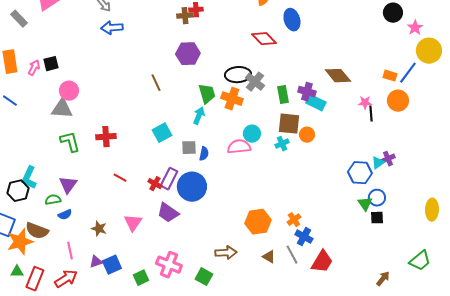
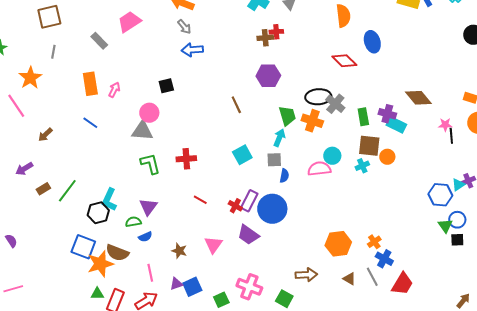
black square: (51, 64) -> (166, 86), moved
gray square: (189, 148) -> (274, 160), moved

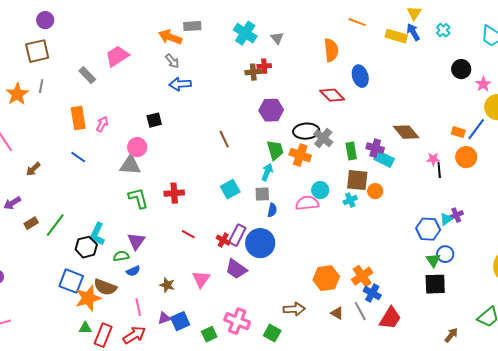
purple hexagon: (268, 76) -> (271, 110), moved
orange star: (30, 78) -> (17, 94), moved
black square: (457, 240) -> (435, 284), moved, size x1.6
orange cross: (374, 242) -> (362, 276), size x1.5

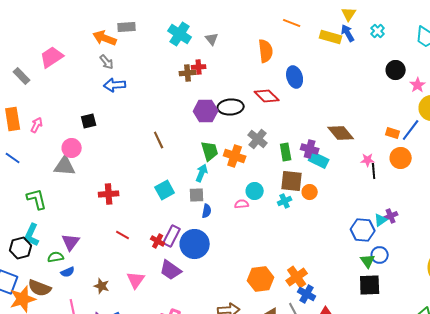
black ellipse: (306, 131) -> (231, 107), moved
green L-shape: (138, 198) -> (37, 199), moved
pink semicircle: (307, 203) -> (242, 204), size x0.6

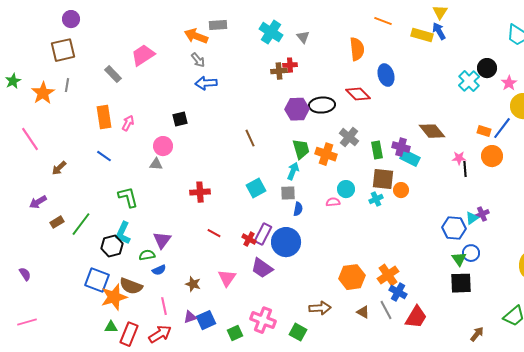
cyan cross: (378, 31) -> (469, 81), moved, size x1.5
gray triangle: (65, 166) -> (156, 164), size x0.6

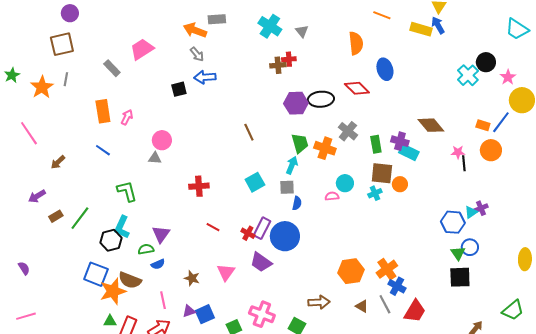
black square: (180, 119) -> (179, 89), moved

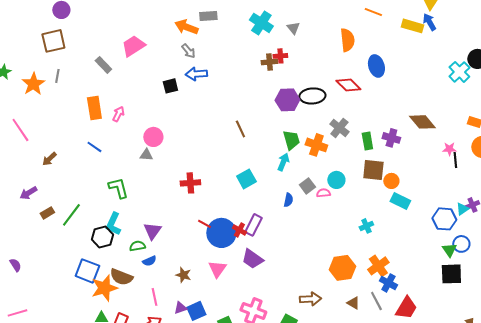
cyan rectangle: (409, 152) -> (400, 201), moved
gray square: (287, 187) -> (307, 186), moved, turned -35
cyan cross: (375, 193) -> (366, 226), moved
blue circle: (285, 236) -> (221, 233), moved

